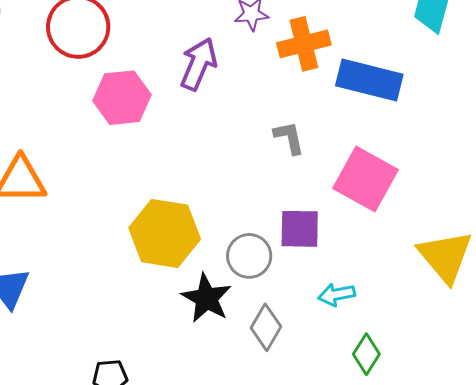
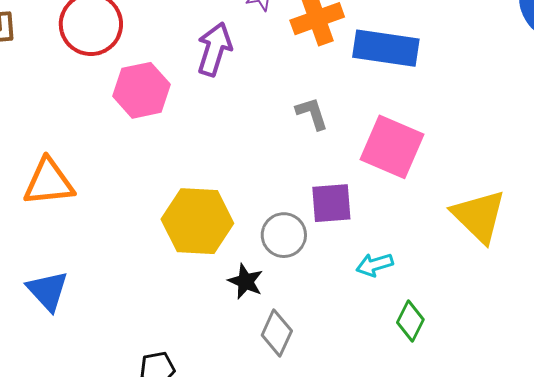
black star: (206, 298) -> (246, 281), size x0.7
gray diamond: (266, 327) -> (277, 333), moved

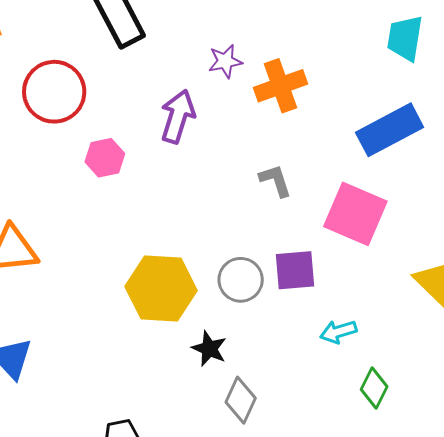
blue rectangle: (386, 48) -> (390, 130), moved, turned -36
pink hexagon: (141, 90) -> (105, 158), size x0.7
gray circle: (284, 235) -> (241, 280), moved

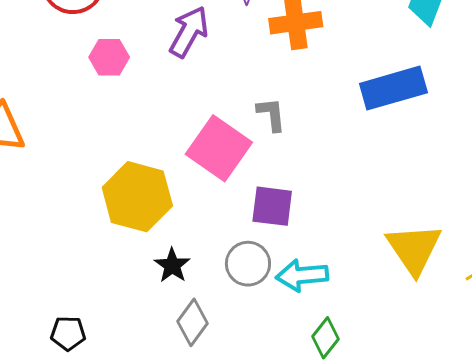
pink square: (355, 214) -> (219, 148), moved
gray circle: (241, 280) -> (248, 264), moved
cyan arrow: (338, 332) -> (302, 275), size x1.4

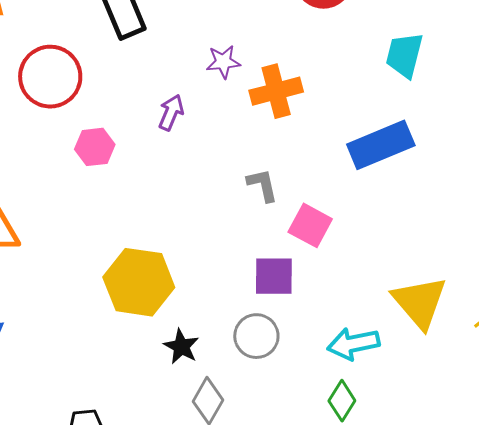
purple arrow: (189, 32) -> (171, 112), size x0.7
pink square: (219, 148) -> (310, 225), moved, size x0.7
cyan arrow: (302, 275) -> (353, 344), moved

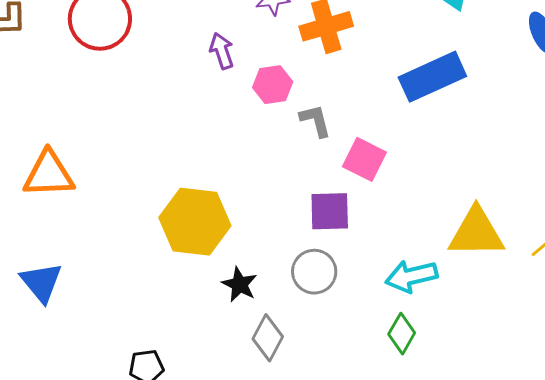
purple arrow: (171, 112) -> (222, 51), turned -39
pink hexagon: (95, 147) -> (273, 85), moved
yellow triangle: (420, 302) -> (476, 233), turned -48

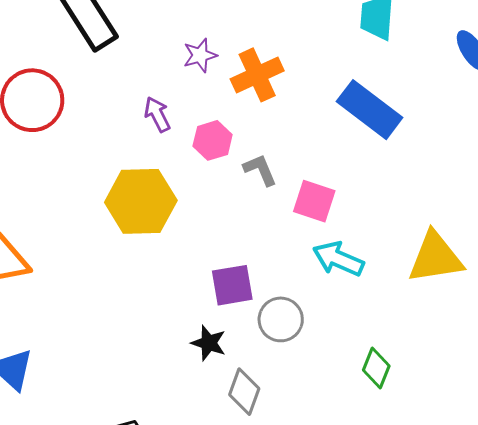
blue rectangle: (432, 77) -> (370, 110), turned 70
purple square: (330, 211) -> (232, 285), moved
yellow hexagon: (195, 222) -> (141, 201), moved
cyan arrow: (411, 276) -> (338, 259), moved, turned 45

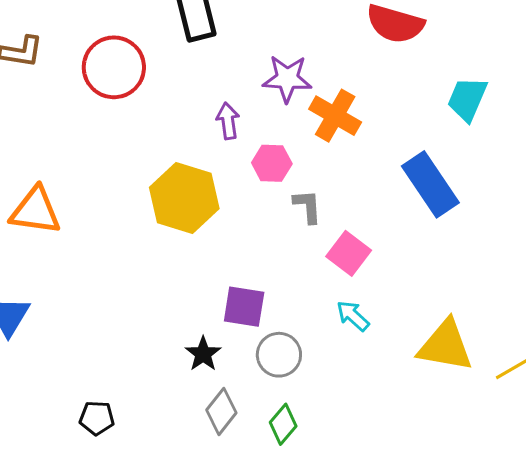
purple star: (200, 55) -> (287, 79), size x1.4
orange cross: (257, 75) -> (335, 116), turned 36
cyan arrow: (338, 259) -> (353, 316), size x0.7
green diamond: (376, 368) -> (283, 424), moved

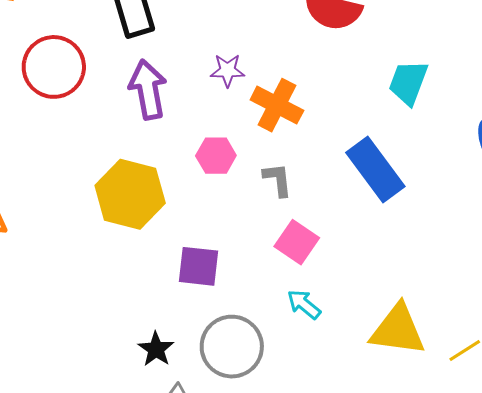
purple star: (287, 79) -> (228, 70), size x0.7
purple arrow: (228, 121) -> (148, 90), moved, size x1.6
gray L-shape: (308, 206) -> (278, 180), moved
purple square: (244, 307) -> (198, 266), moved
gray circle: (279, 355) -> (232, 347), size x1.4

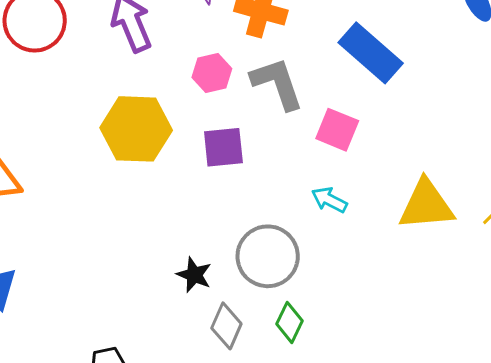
gray L-shape: (278, 180) -> (277, 83), size x1.6
pink square: (297, 242) -> (337, 130), moved
purple square: (198, 266) -> (223, 147), moved

